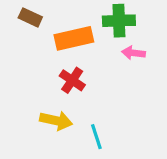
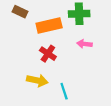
pink arrow: (133, 53) -> (85, 44), moved

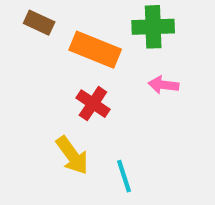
orange rectangle: (49, 26) -> (95, 50), turned 35
yellow arrow: (37, 80) -> (72, 155), turned 42

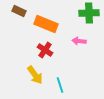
green cross: (153, 27) -> (89, 13), moved

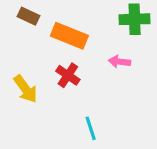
yellow arrow: (35, 75) -> (25, 89), moved

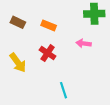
brown rectangle: (29, 16) -> (18, 22), moved
orange rectangle: (69, 36) -> (49, 25), size x0.6

